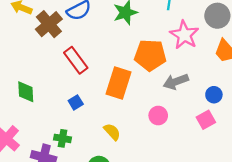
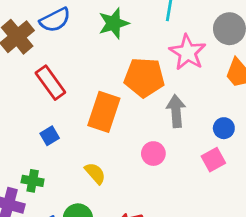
gray arrow: (176, 82) -> (176, 111), turned 105

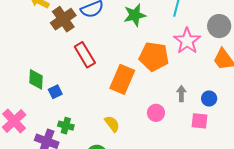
gray arrow: (176, 111) -> (181, 94), moved, size x0.7
blue square: (50, 136) -> (55, 92), moved
pink square: (213, 160) -> (200, 121), turned 30

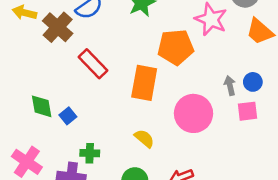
gray arrow: (181, 94) -> (230, 86), moved
pink circle: (156, 113) -> (194, 113), size x1.8

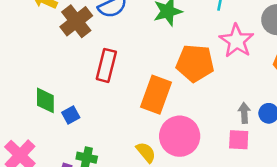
red rectangle: (93, 64) -> (106, 65), turned 48
pink square: (248, 111) -> (239, 140), moved
pink circle: (194, 113) -> (180, 136), moved

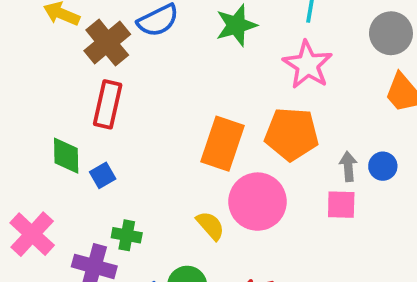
pink star: (237, 41) -> (308, 65), moved
orange pentagon: (195, 63) -> (292, 134), moved
red rectangle: (106, 65) -> (108, 104), moved

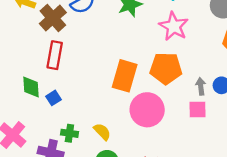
yellow semicircle: (210, 226) -> (102, 132), moved

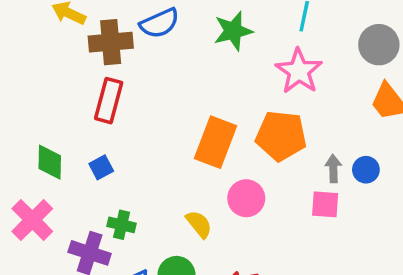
brown cross: (53, 18) -> (111, 42), turned 32
green diamond: (31, 87) -> (50, 162), moved
pink circle: (147, 110) -> (246, 198), size x0.7
yellow semicircle: (102, 132) -> (199, 224), moved

